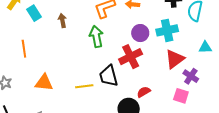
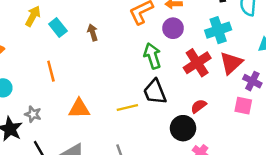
purple circle: (140, 33) -> (173, 28), moved
green arrow: (96, 37) -> (152, 56), moved
red cross: (131, 57) -> (197, 63), moved

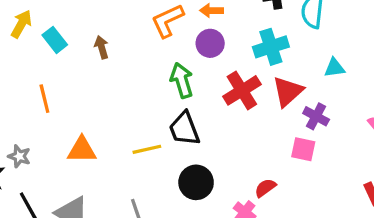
red semicircle: (199, 106) -> (265, 188), moved
black circle: (183, 128) -> (196, 182), moved

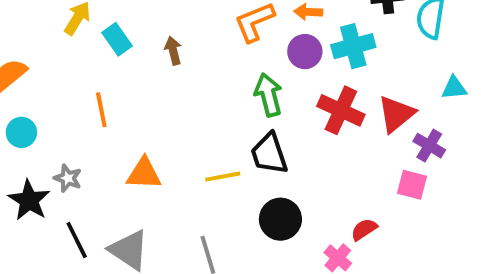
cyan cross: (271, 47) -> (353, 46), moved
red cross: (242, 90) -> (341, 110), turned -36

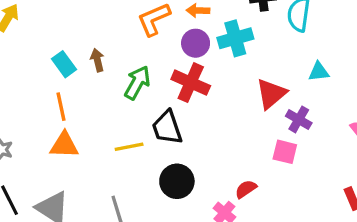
cyan rectangle: (117, 39) -> (64, 64), moved
brown arrow: (173, 51) -> (97, 60), moved
green arrow: (268, 95) -> (137, 83), moved, turned 44
orange line: (101, 110) -> (61, 107), moved
red cross: (341, 110) -> (191, 83), moved

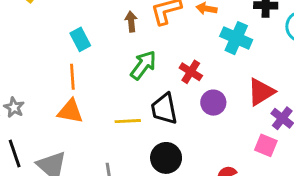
cyan cross: (235, 38) -> (236, 38), turned 32
purple circle: (196, 43) -> (213, 103), moved
brown arrow: (97, 60) -> (131, 22), moved
red cross: (191, 83) -> (191, 72), size x0.7

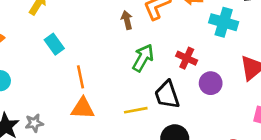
cyan rectangle: (80, 39) -> (54, 44), moved
gray star: (14, 107) -> (34, 123), moved, turned -30

